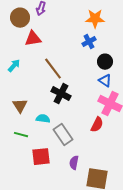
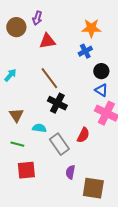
red triangle: (33, 39) -> (47, 41), moved
red semicircle: (97, 125) -> (83, 135), moved
red square: (41, 157) -> (26, 170), moved

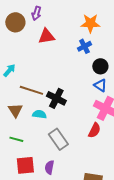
brown line: (49, 78) -> (31, 90), moved, turned -35
cyan semicircle: (39, 128) -> (39, 114), moved
red semicircle: (83, 135) -> (94, 130), moved
purple semicircle: (70, 172) -> (49, 167), moved

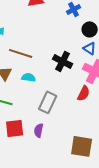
black cross: (56, 98) -> (63, 61), moved
gray rectangle: (58, 139) -> (48, 102), turned 60

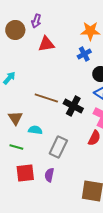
brown line: (21, 53) -> (46, 98), moved
cyan semicircle: (29, 77) -> (35, 130), moved

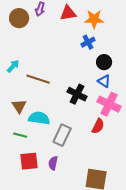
red triangle: (46, 44) -> (68, 13), moved
brown line: (46, 98) -> (38, 79), moved
cyan semicircle: (35, 130) -> (39, 118), size x1.5

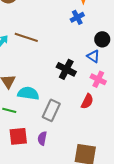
black circle: (104, 62) -> (102, 39), moved
brown line: (38, 79) -> (26, 37), moved
pink cross: (109, 104) -> (98, 79), size x0.7

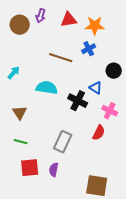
brown line: (26, 37) -> (61, 58), moved
blue triangle: (93, 56) -> (96, 88), moved
cyan semicircle: (28, 93) -> (47, 88), moved

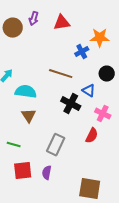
orange star: (95, 26) -> (100, 38), moved
brown line: (61, 58) -> (61, 74), moved
cyan semicircle: (47, 88) -> (26, 92), moved
brown triangle: (20, 113) -> (29, 116), moved

